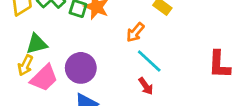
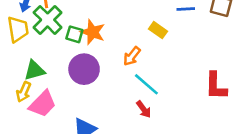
purple circle: (81, 68) -> (84, 69), moved

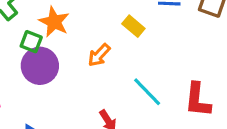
green square: (74, 34) -> (31, 42), moved
cyan line: (146, 84) -> (147, 92), moved

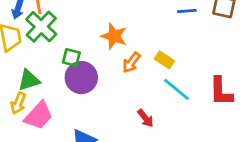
orange star: (54, 22) -> (114, 36), moved
yellow rectangle: (133, 26) -> (164, 60), moved

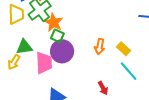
orange star: (114, 36) -> (54, 22), moved
orange arrow: (131, 62) -> (100, 47), turned -35
pink trapezoid: (39, 116) -> (44, 63), moved, turned -55

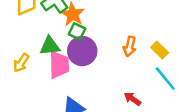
green triangle: (24, 47) -> (50, 46), moved
red arrow: (103, 88) -> (132, 99), turned 152

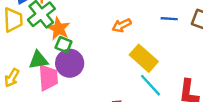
orange arrow: (130, 46) -> (122, 25), moved, turned 54
yellow rectangle: (160, 50) -> (144, 58), size x1.6

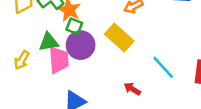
yellow rectangle: (144, 58) -> (119, 38), moved

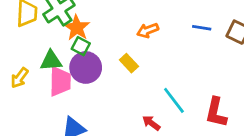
yellow rectangle: (119, 38) -> (129, 63), size x0.6
red arrow: (132, 89) -> (151, 123), moved

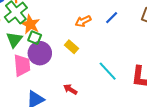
blue line: (202, 28) -> (112, 18), moved, turned -48
green triangle: (51, 61) -> (14, 40), moved, turned -42
red arrow: (151, 123) -> (70, 89), moved

